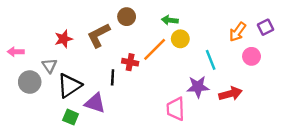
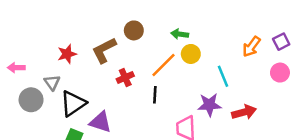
pink circle: (252, 56) -> (280, 73), moved
red cross: (130, 62) -> (125, 77), moved, turned -35
black line: (113, 77) -> (155, 95), moved

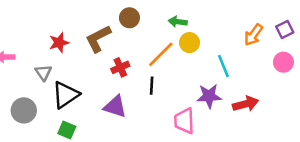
gray circle: (31, 100) -> (24, 110), moved
purple triangle: (100, 122) -> (115, 107), moved

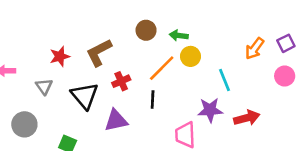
brown circle: (129, 18) -> (146, 30), moved
black triangle: (66, 95) -> (85, 96), moved, turned -36
purple triangle: (115, 107) -> (116, 120), turned -30

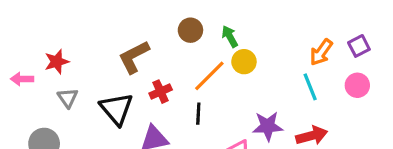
green arrow: (179, 35) -> (230, 36), turned 54
red star: (60, 56) -> (57, 62), moved
cyan line: (224, 80) -> (310, 87), moved

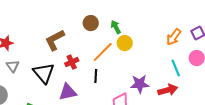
cyan line: (310, 87) -> (176, 68), moved

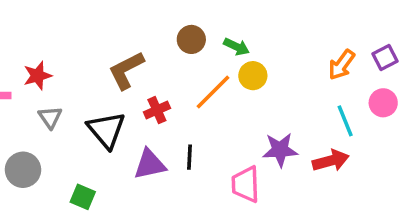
green arrow: (116, 27) -> (237, 47), turned 144
black line: (96, 76) -> (190, 157), moved

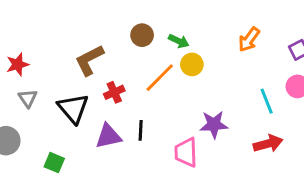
orange arrow: (342, 65) -> (249, 40), moved
red arrow: (331, 161) -> (268, 144), moved

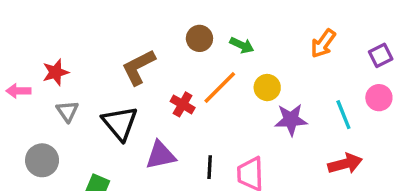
yellow circle: (192, 64) -> (267, 88), moved
red cross: (114, 92) -> (183, 104), moved, turned -36
purple star: (214, 125) -> (291, 120), moved
black line: (141, 130) -> (210, 167), moved

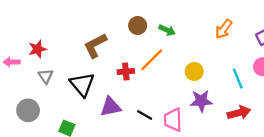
yellow circle: (267, 88) -> (194, 71), moved
red cross: (183, 104) -> (126, 71), turned -35
purple star: (291, 120) -> (201, 101), moved
black line: (210, 167) -> (145, 115), turned -63

